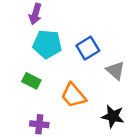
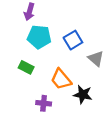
black star: (113, 116) -> (83, 95), moved
purple cross: (39, 124) -> (44, 103), moved

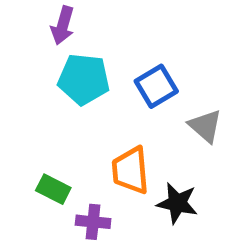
green rectangle: (26, 67) -> (53, 189), moved
orange trapezoid: (61, 79) -> (130, 170), turned 35

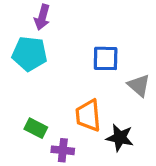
cyan pentagon: (84, 79) -> (30, 54), moved
blue square: (156, 86) -> (106, 58), turned 32

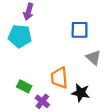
blue square: (106, 58) -> (80, 30), moved
purple cross: (63, 150) -> (42, 101), turned 32

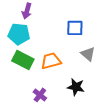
orange trapezoid: (59, 78) -> (51, 61), moved, turned 80
green rectangle: (24, 86) -> (23, 60), moved, size x1.5

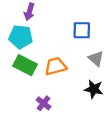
black star: (76, 87) -> (94, 89), moved

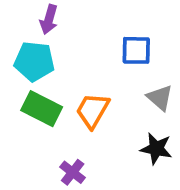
orange trapezoid: (56, 66) -> (93, 110), turned -45

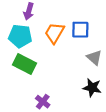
orange trapezoid: (93, 110) -> (55, 33), moved

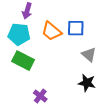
orange trapezoid: (55, 33) -> (51, 31), turned -80

